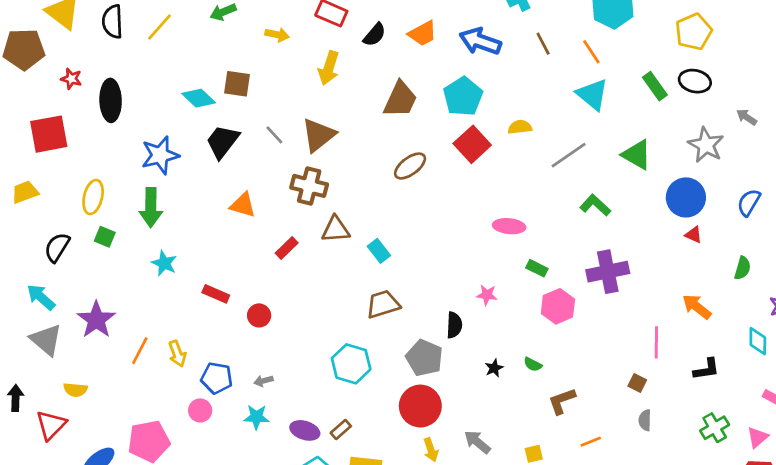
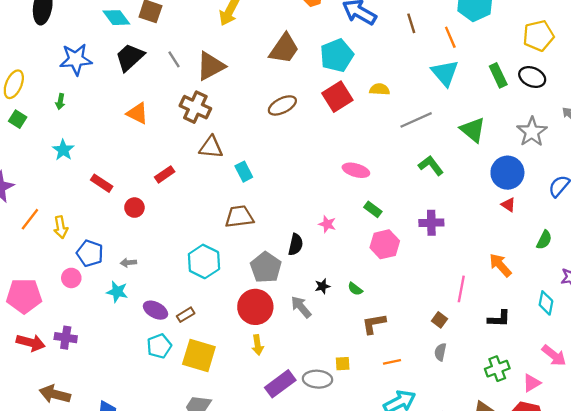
green arrow: (151, 207) -> (60, 102), size x0.5
red rectangle: (287, 248) -> (165, 174), moved
purple cross: (608, 272) -> (431, 223), size x0.7
gray arrow: (477, 442) -> (301, 307), moved

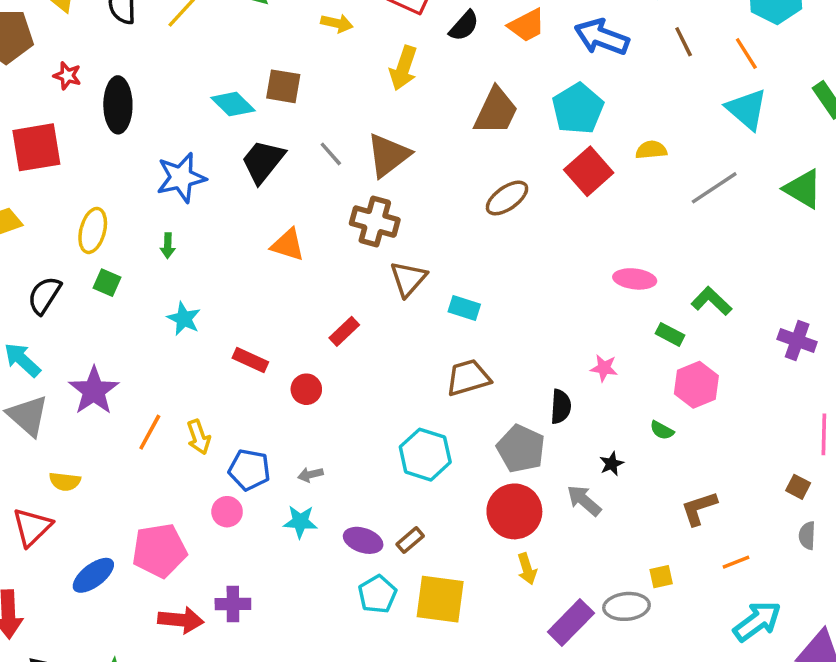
brown triangle: (211, 147) -> (408, 279), turned -45
green L-shape: (431, 166) -> (711, 301), moved
cyan rectangle: (244, 172) -> (464, 308), turned -36
purple cross: (431, 223) -> (797, 341), moved, turned 30
green semicircle: (355, 289) -> (662, 430), moved

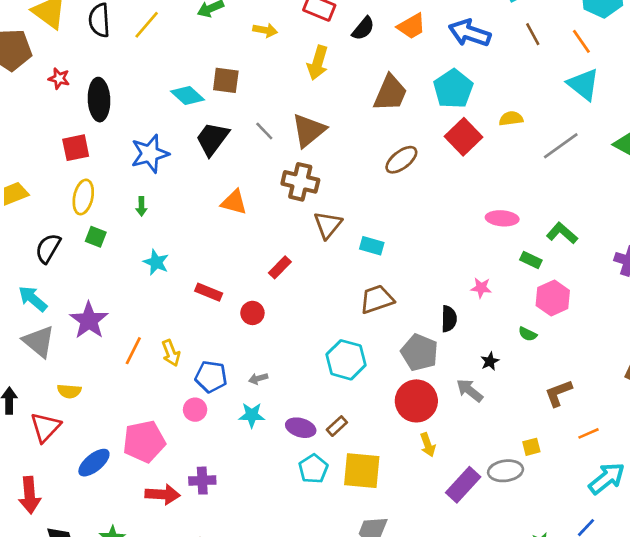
red square: (36, 147) -> (76, 148), moved, size x0.7

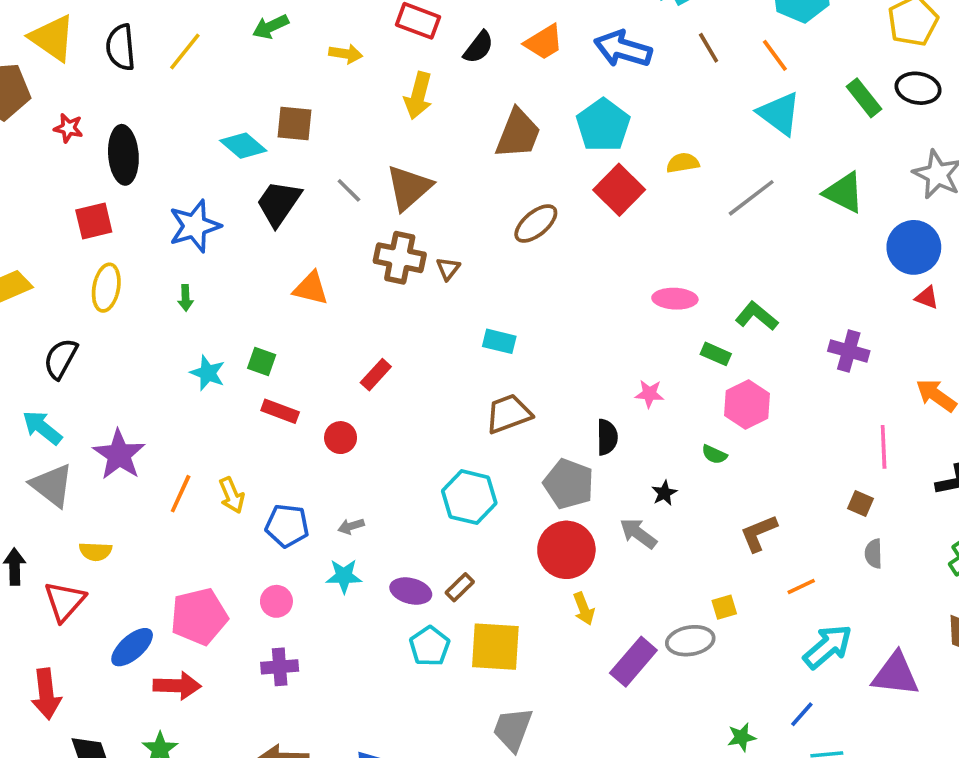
brown triangle: (328, 225) -> (448, 269), moved, size x0.6
green square: (96, 237) -> (262, 361), moved
pink circle: (195, 410) -> (276, 601), moved
red arrow: (163, 494) -> (177, 686), moved

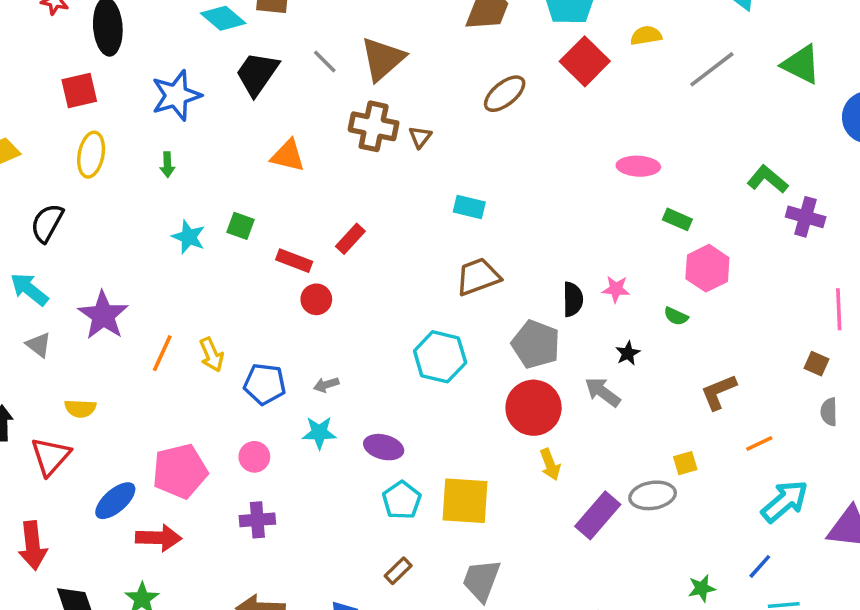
green L-shape: (757, 316) -> (768, 179), moved
pink star: (649, 394) -> (616, 289), moved
red rectangle: (280, 411) -> (294, 261), moved
gray triangle: (52, 485) -> (39, 345), size x0.6
brown rectangle: (460, 587) -> (398, 571), moved

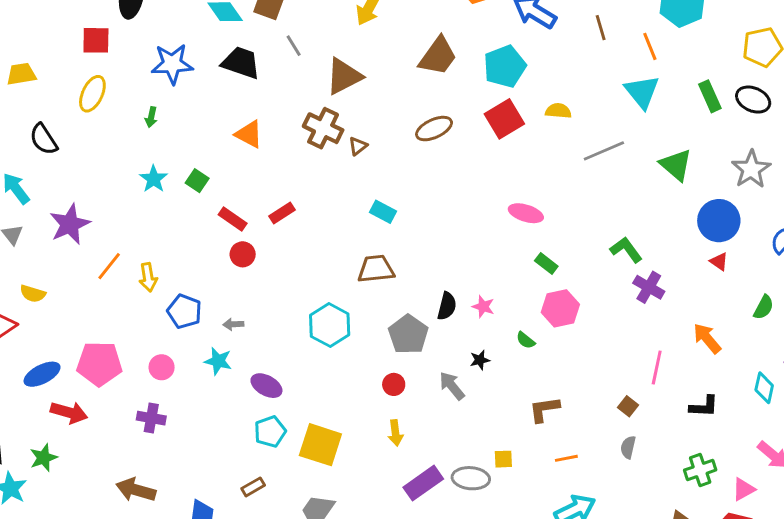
gray line: (325, 62) -> (294, 46), moved
black trapezoid: (257, 74) -> (241, 63), turned 60
black semicircle: (47, 223) -> (44, 139), turned -76
red circle: (534, 408) -> (394, 384), size x0.5

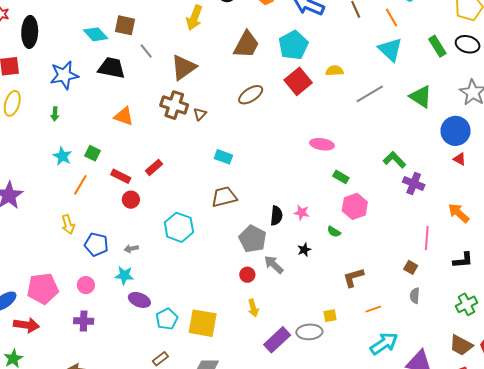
orange line: (109, 266) -> (80, 185), moved
cyan hexagon: (330, 325) -> (179, 227), moved
purple ellipse: (266, 386) -> (139, 300), moved
gray arrow: (452, 386) -> (274, 265), moved

